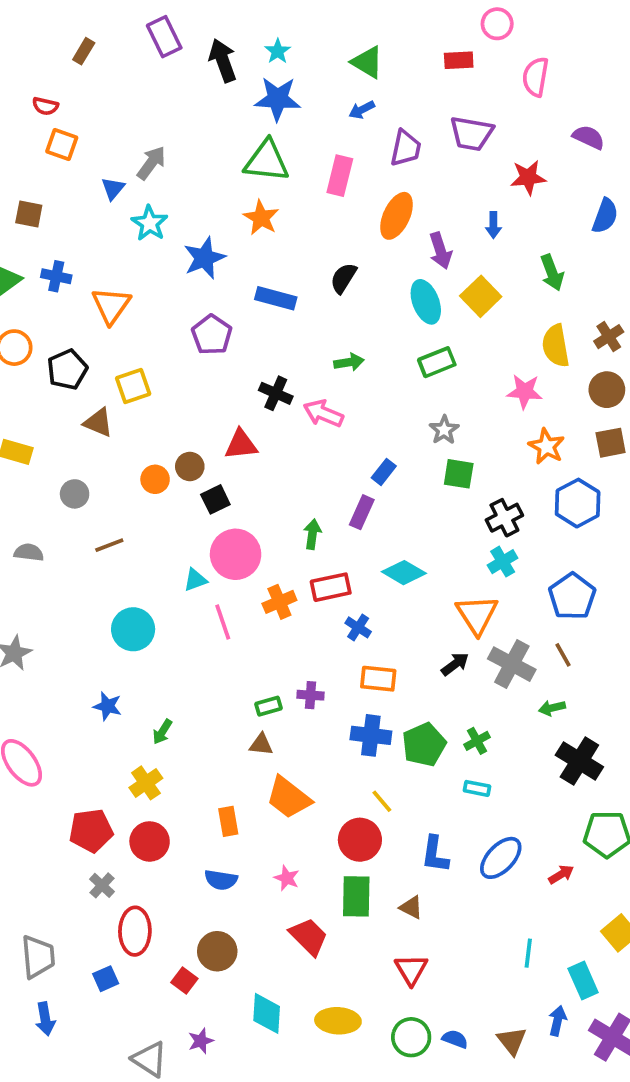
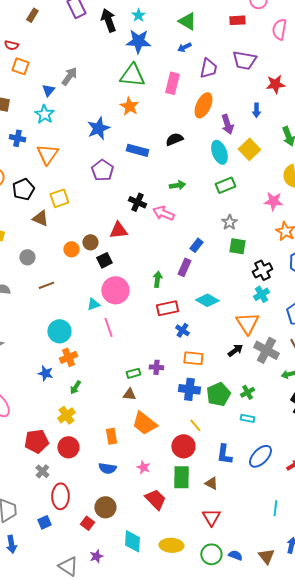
cyan star: (150, 223) -> (44, 114), moved
black semicircle: (343, 278) -> (174, 139), turned 36
orange cross: (279, 602) -> (68, 357), moved

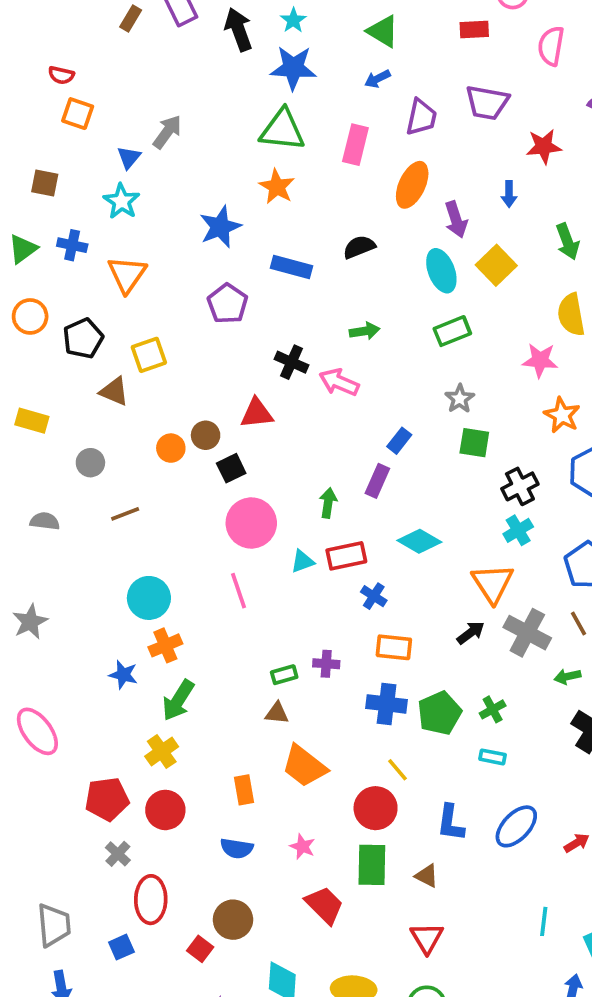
brown rectangle: (32, 15) -> (131, 18), moved
cyan triangle: (93, 304) -> (302, 561), moved
green arrow: (75, 387) -> (178, 700), size x1.6

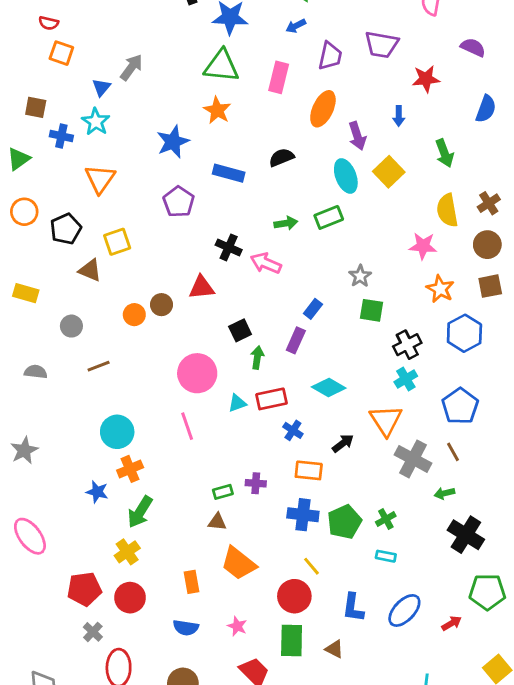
blue cross: (72, 245) -> (61, 136), moved
green rectangle: (452, 331) -> (329, 217), moved
black square: (231, 468) -> (240, 330), moved
black arrow: (471, 633) -> (343, 443), moved

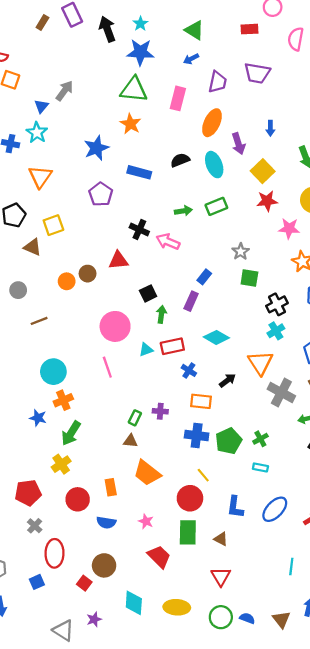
red star: (426, 79) -> (267, 201), moved
cyan ellipse: (346, 176) -> (214, 165), moved
green rectangle: (223, 492) -> (135, 418), turned -48
red circle: (130, 598) -> (78, 499), moved

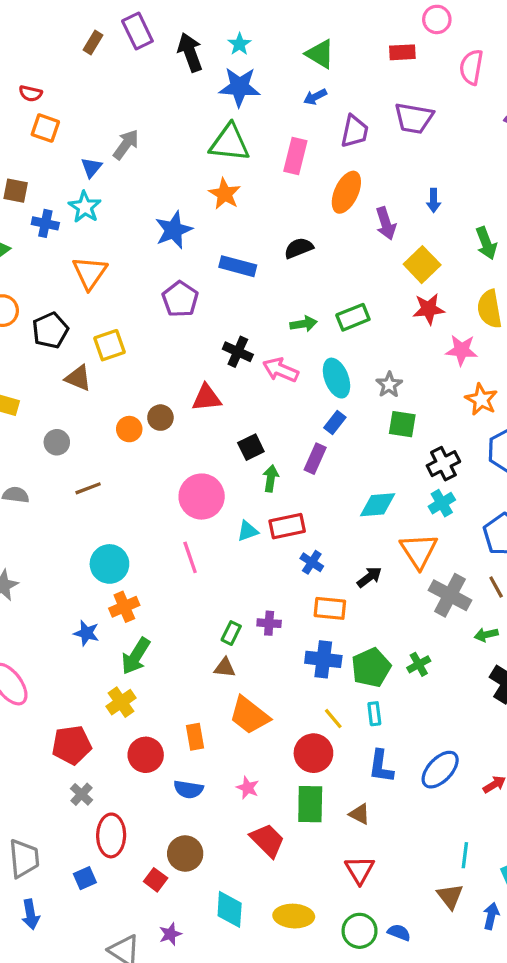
cyan ellipse: (214, 165) -> (336, 378), moved
cyan diamond: (216, 337) -> (378, 505), moved, turned -35
cyan rectangle: (260, 467) -> (374, 714), moved, turned 72
brown triangle: (281, 619) -> (450, 896), moved

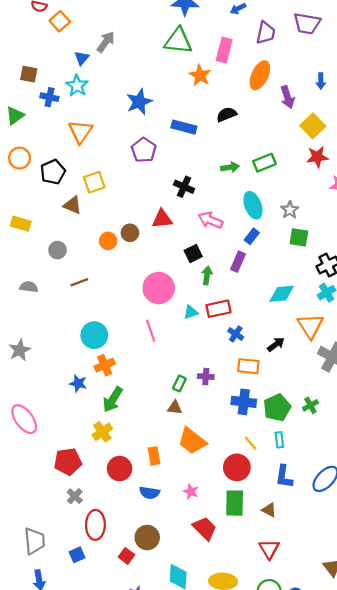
orange square: (45, 128) -> (60, 21), moved, turned 30
orange star: (225, 194) -> (200, 75), moved
pink arrow: (281, 370) -> (210, 220), moved

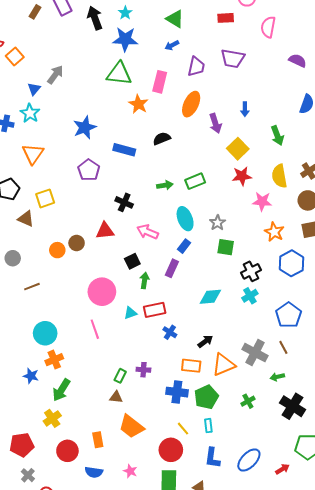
orange triangle: (310, 326) -> (224, 365), moved, turned 40
orange rectangle: (248, 366) -> (191, 366), moved
green cross: (310, 405) -> (248, 401), moved

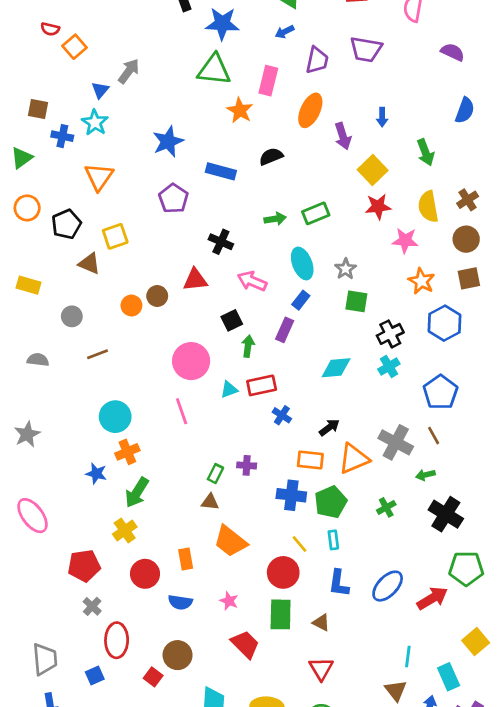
red arrow: (282, 469) -> (432, 598), size x1.6

